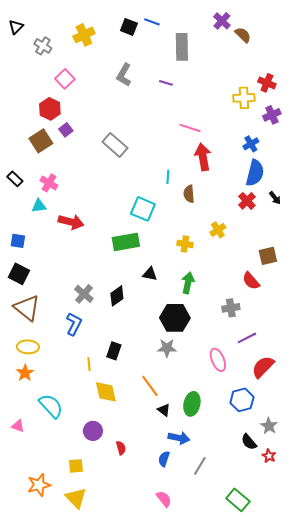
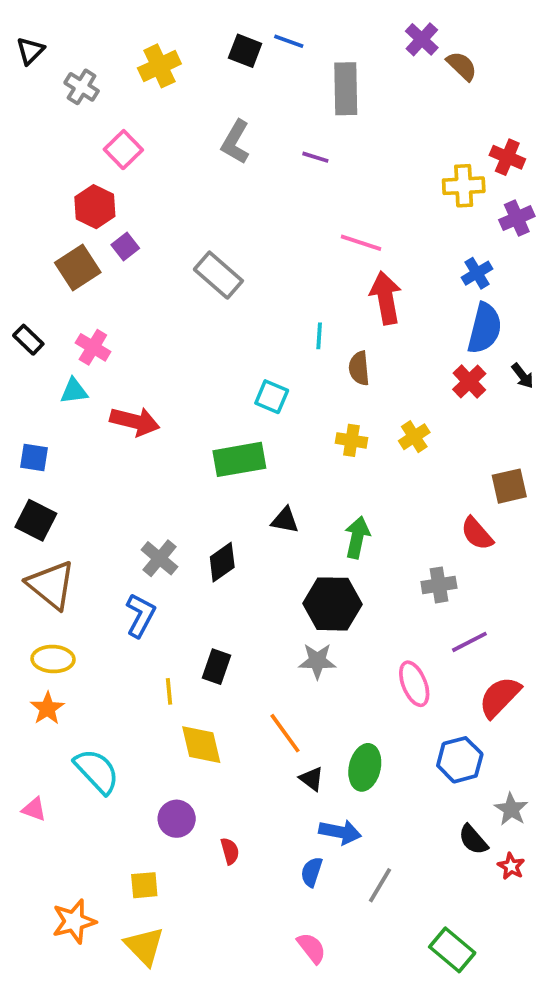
cyan square: (143, 209) -> (272, 397), size x0.7
yellow cross: (185, 244) -> (351, 440), moved

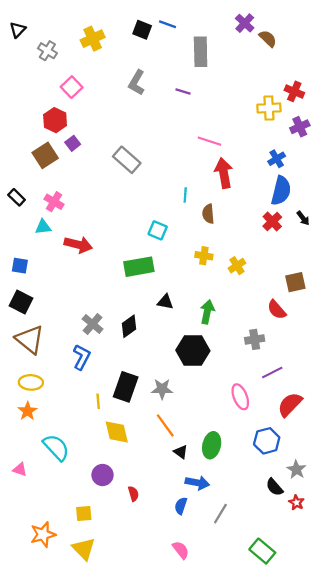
yellow cross: (414, 437) -> (237, 266), moved
gray star: (317, 661) -> (162, 389), moved
black rectangle: (217, 667) -> (126, 387), size x1.5

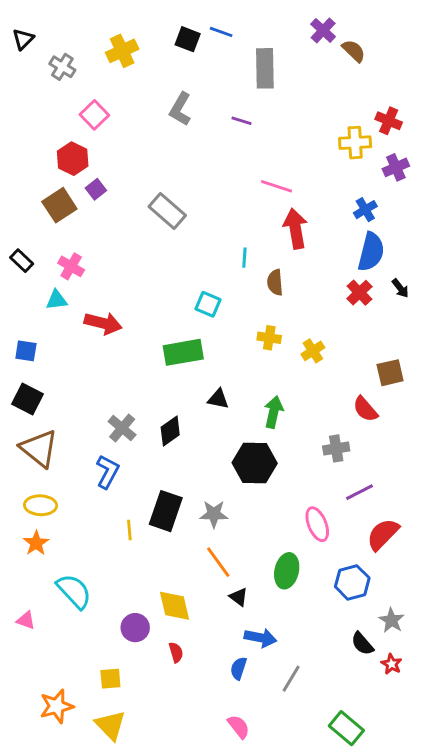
yellow diamond: (117, 432) -> (175, 606), moved
green ellipse: (212, 445) -> (287, 571), moved

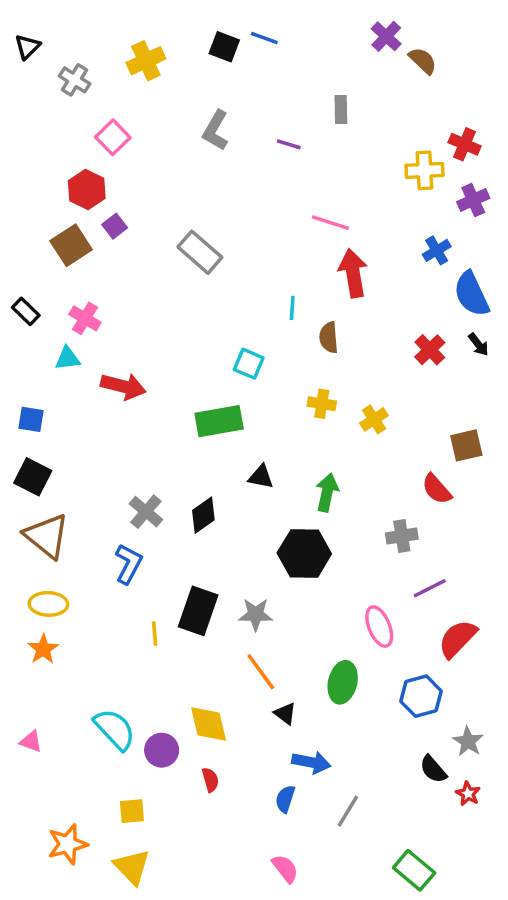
gray rectangle: (265, 68) -> (341, 109), moved, size x0.6
blue semicircle: (371, 252) -> (471, 294), moved, turned 141
cyan semicircle: (74, 591) -> (115, 729), moved

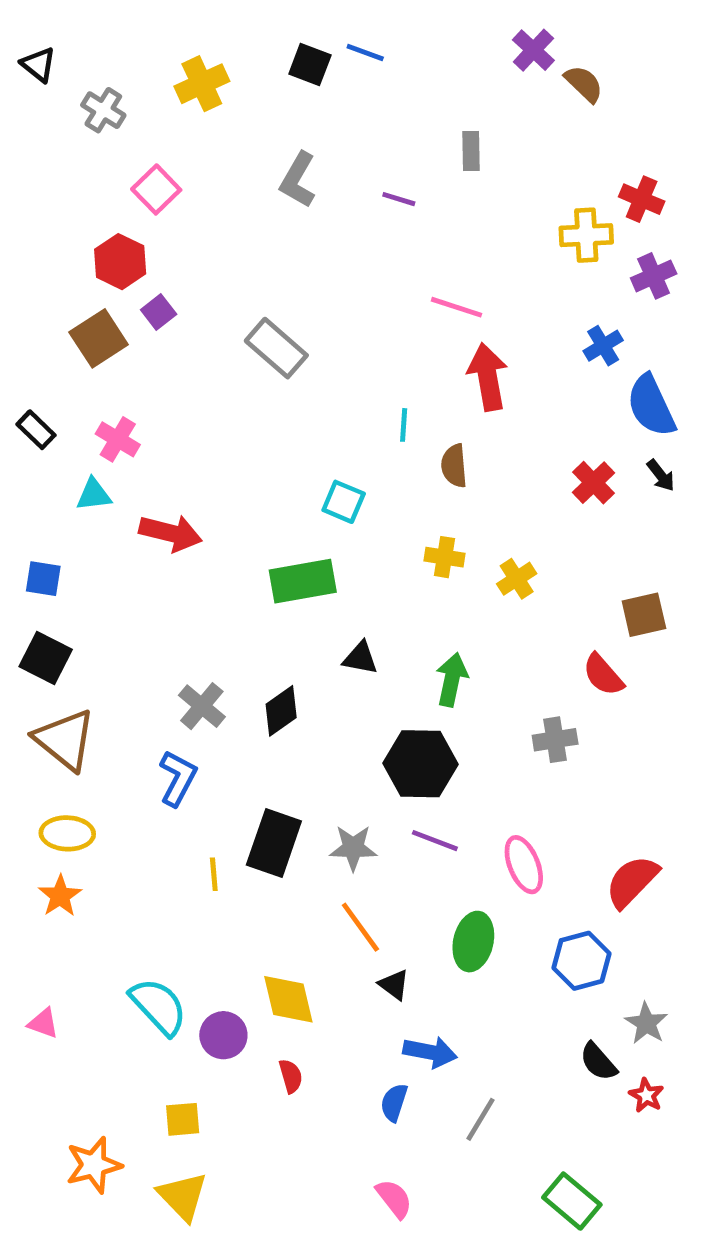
black triangle: (28, 47) -> (38, 65), turned -36
purple line: (430, 588) -> (435, 841), moved, turned 48

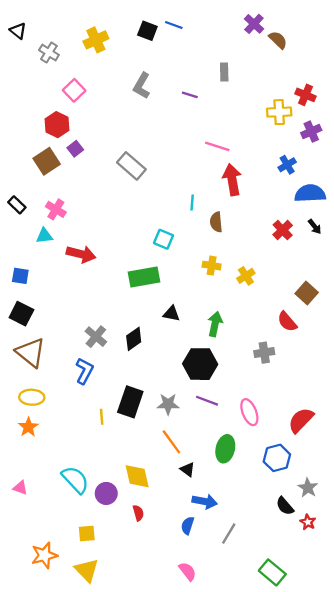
blue semicircle: (651, 406) -> (310, 193), turned 112
brown square: (644, 615) -> (307, 293), turned -35

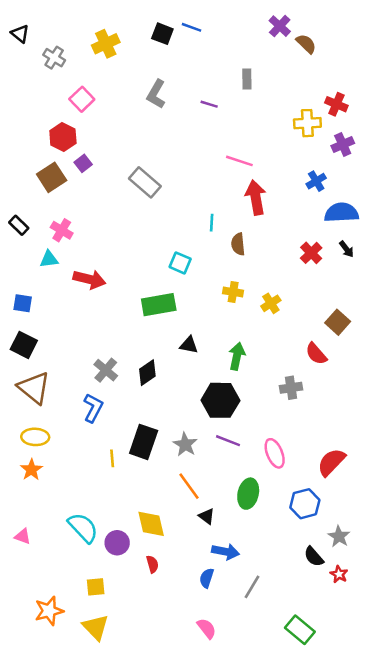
gray star: (168, 404) -> (185, 444), turned 30

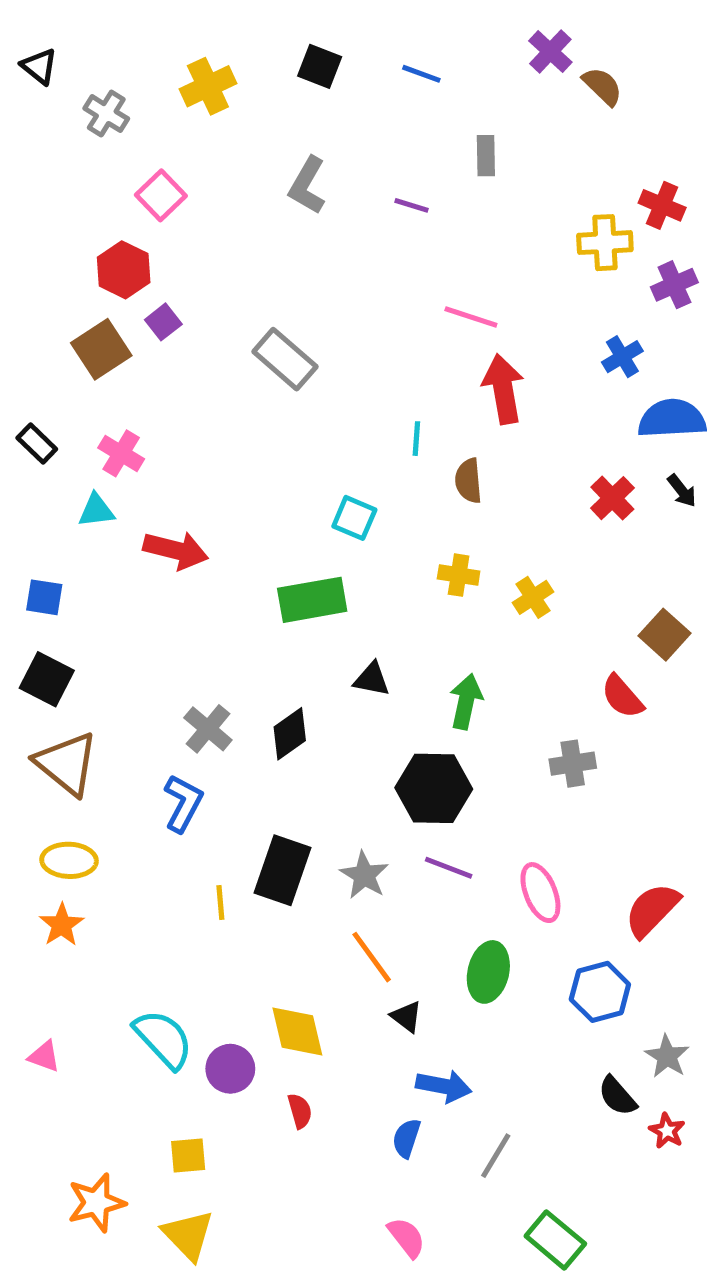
blue line: (191, 27) -> (421, 74), moved
green rectangle: (300, 630) -> (555, 1240), moved

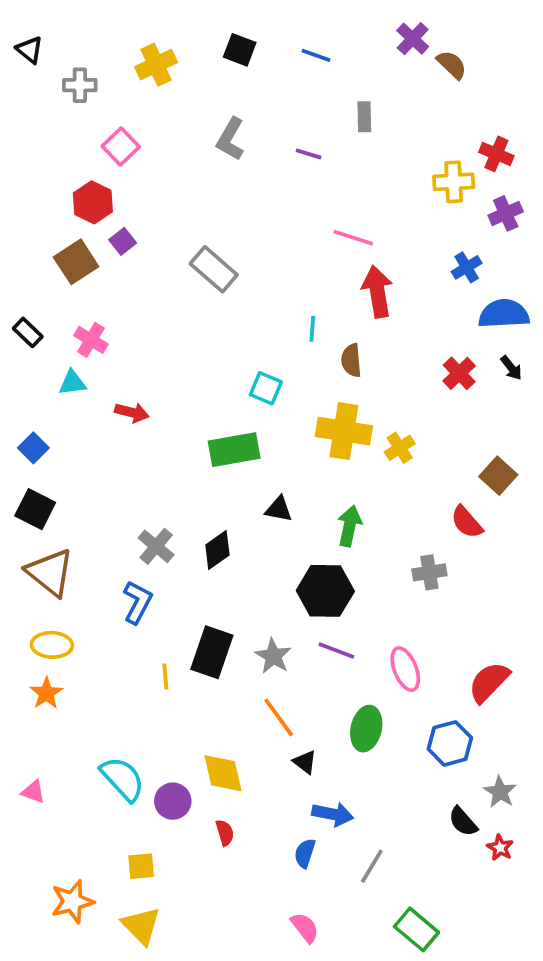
gray cross: (106, 114) -> (80, 85), turned -32
red arrow: (176, 550) -> (132, 412), size x0.7
yellow cross: (459, 575) -> (344, 431), size x1.8
blue square: (44, 597) -> (33, 448), turned 36

